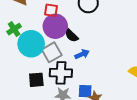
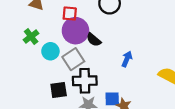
cyan circle: (31, 44) -> (50, 51), size x0.6
blue arrow: (82, 54) -> (127, 59), moved, turned -40

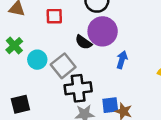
purple circle: (75, 31) -> (103, 31), moved
black square: (59, 90) -> (20, 104), moved

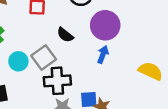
purple circle: (103, 31) -> (105, 25), moved
cyan circle: (37, 60) -> (18, 61), moved

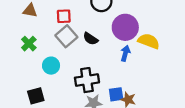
gray square: (44, 57) -> (66, 36), moved
yellow semicircle: (151, 71) -> (149, 41), moved

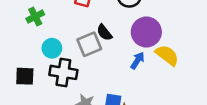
gray square: (66, 36) -> (89, 44), moved
black cross: (87, 80) -> (63, 72), moved

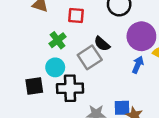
green cross: (35, 17) -> (58, 40), moved
black square: (25, 76) -> (34, 86), moved

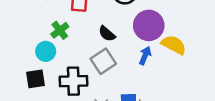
gray square: (90, 57) -> (103, 61), moved
cyan circle: (55, 67) -> (46, 51), moved

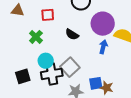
cyan circle: (46, 51) -> (46, 61), moved
gray square: (103, 61) -> (70, 67), moved

